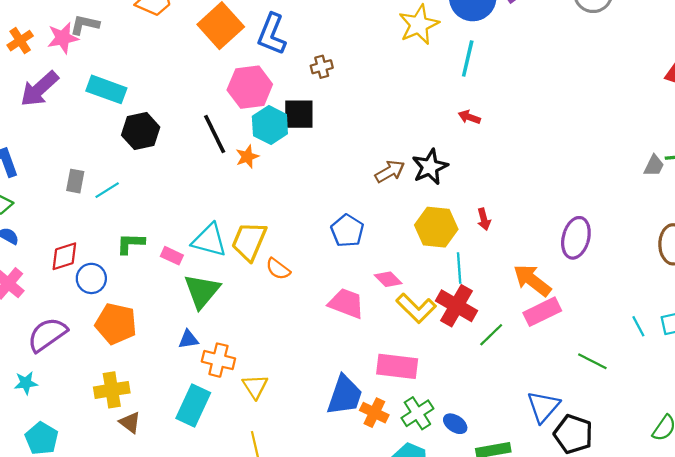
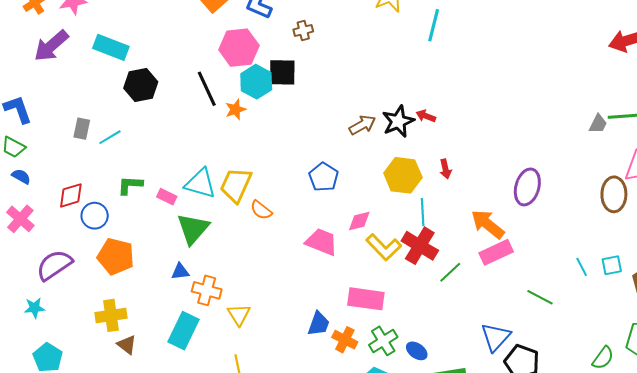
red arrow: (469, 117) -> (426, 116), moved
pink diamond: (388, 279) -> (359, 221), turned -60
blue trapezoid: (345, 395) -> (319, 324), size x0.7

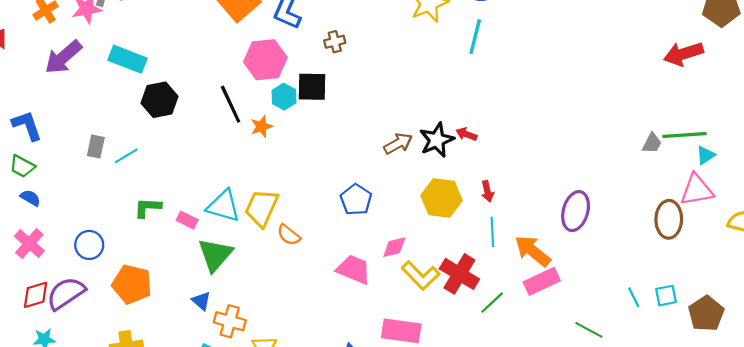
cyan hexagon: (256, 82) -> (284, 97), size x0.7
red diamond: (71, 195) -> (36, 295), moved
cyan line: (423, 212) -> (492, 232), moved
blue circle: (95, 216) -> (89, 245), moved
blue triangle: (180, 272) -> (201, 301), turned 48

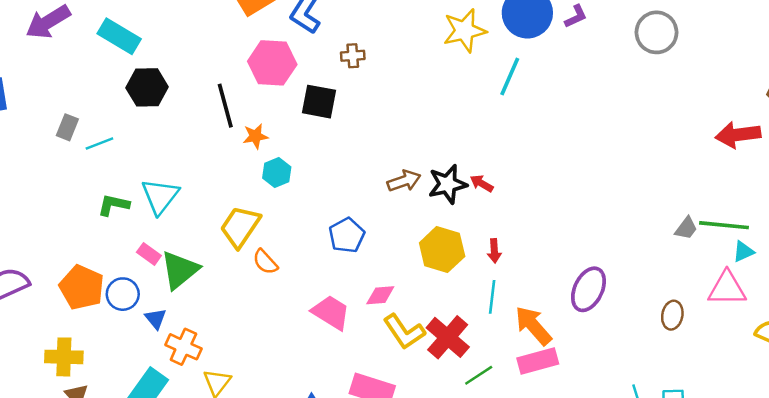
cyan hexagon: (284, 97) -> (277, 172), moved
cyan triangle: (223, 206) -> (160, 196), moved, turned 42
brown ellipse: (669, 219) -> (672, 315), moved, size x0.7
pink rectangle: (187, 220) -> (149, 254), moved
blue circle: (89, 245) -> (123, 294), moved

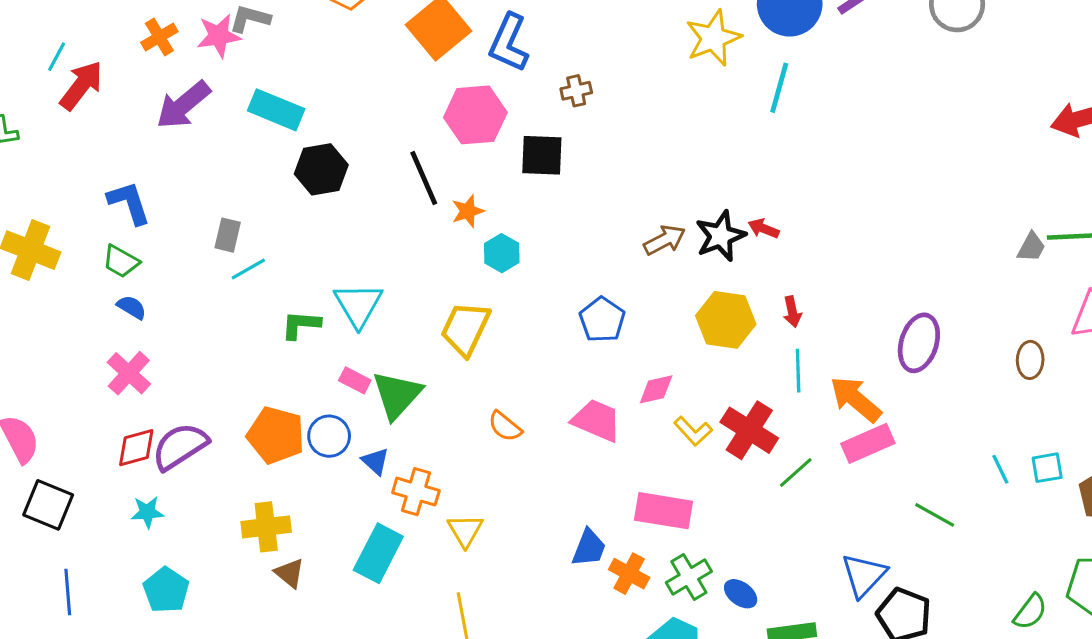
cyan line: (99, 143) -> (248, 269), moved
orange semicircle: (265, 262) -> (505, 426), moved
yellow L-shape: (404, 332) -> (693, 431), size x0.7

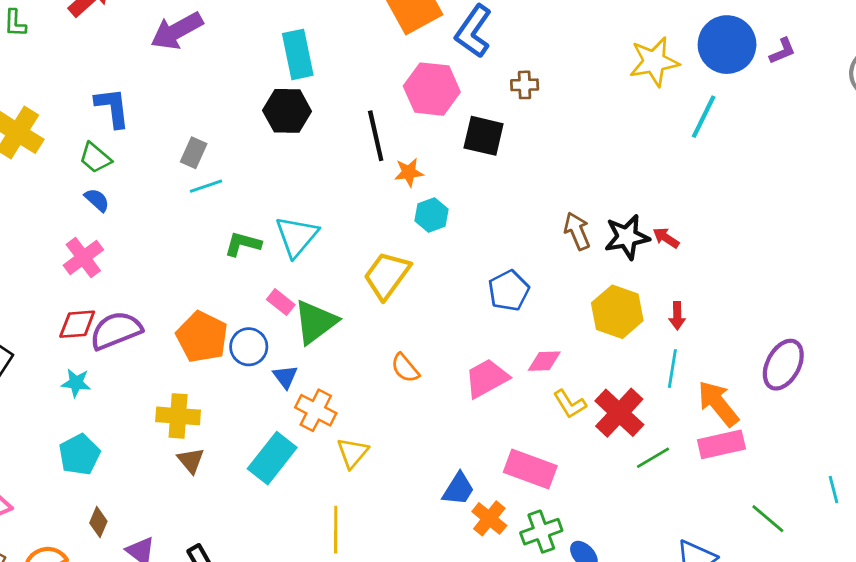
cyan rectangle: (276, 110) -> (298, 54), moved, turned 45
brown arrow: (665, 240) -> (577, 231), turned -96
pink trapezoid: (597, 420) -> (487, 378), turned -63

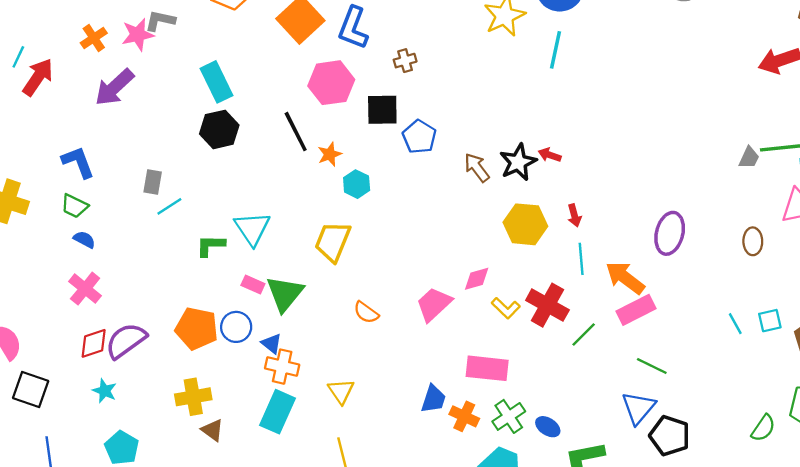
blue pentagon: (509, 291) -> (419, 137), moved
cyan star: (76, 383) -> (105, 391), turned 30
orange cross: (316, 410) -> (282, 367), moved
green line: (768, 519) -> (652, 366), moved

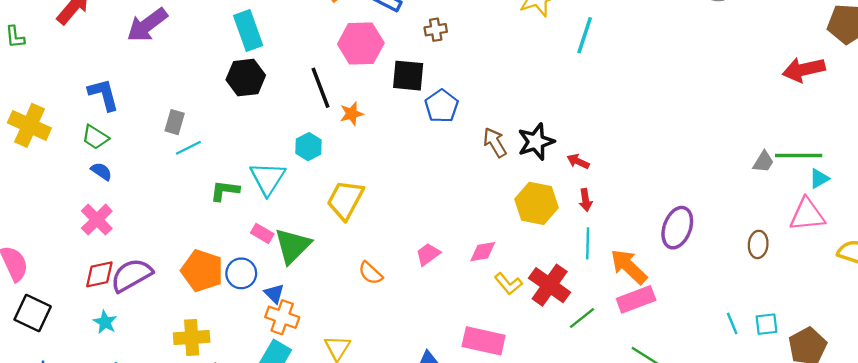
red arrow: (550, 155) -> (578, 161), moved
cyan hexagon: (357, 184) -> (308, 147), moved
pink trapezoid: (434, 304) -> (428, 254), moved, size x0.7

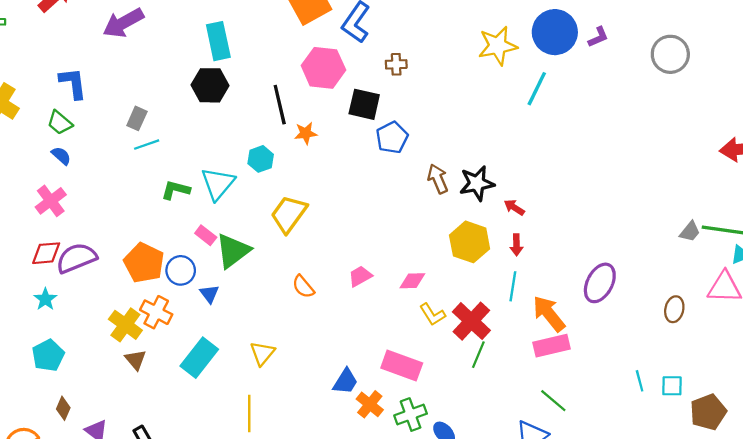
orange cross: (282, 317) -> (156, 312), moved
green line: (582, 318) -> (478, 355), moved, turned -36
yellow cross: (192, 338) -> (125, 325), turned 32

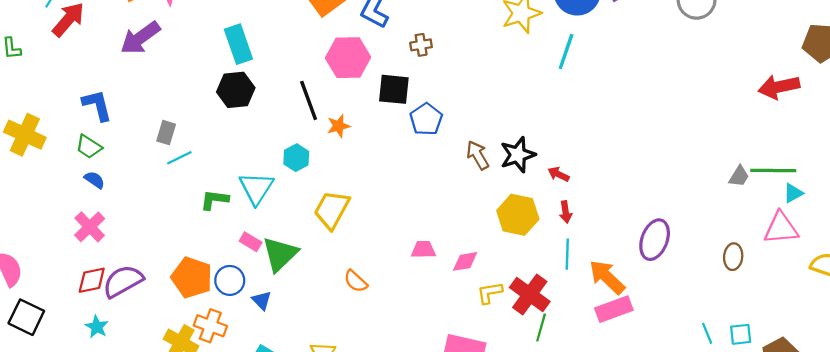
pink trapezoid: (360, 276) -> (423, 250), moved, turned 35
yellow L-shape: (432, 314) -> (490, 293), turned 120

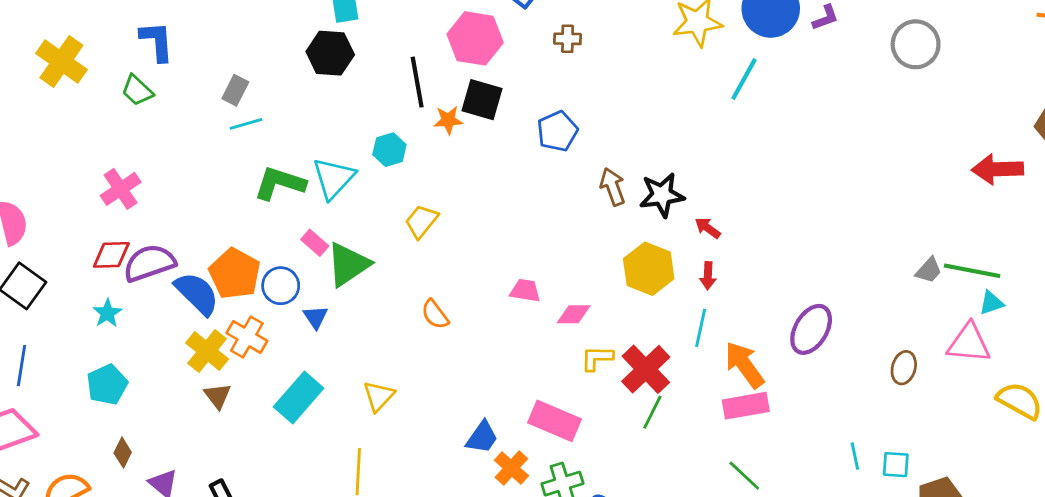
black square: (394, 89) -> (482, 100), moved
blue semicircle: (95, 180) -> (197, 294), moved, size x1.8
green L-shape: (214, 200) -> (280, 183), size x1.4
yellow trapezoid: (332, 210) -> (421, 221), size x0.7

